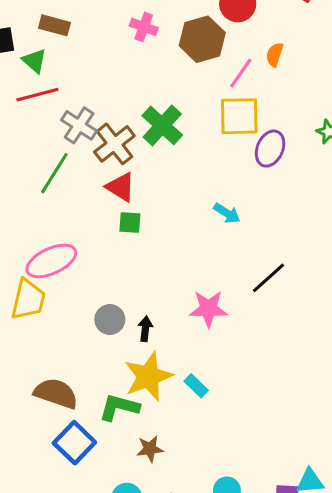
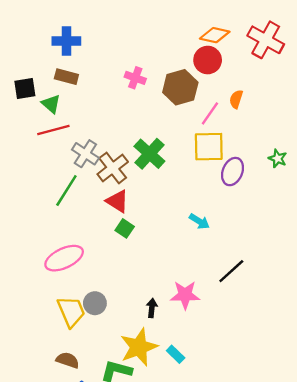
green square: (130, 222) -> (125, 228), turned 30
yellow trapezoid: (28, 299) -> (71, 312), moved, turned -36
gray circle: (110, 319) -> (95, 303), moved
black arrow: (145, 329) -> (152, 308), moved
brown semicircle: (56, 393) -> (68, 360), size x0.7

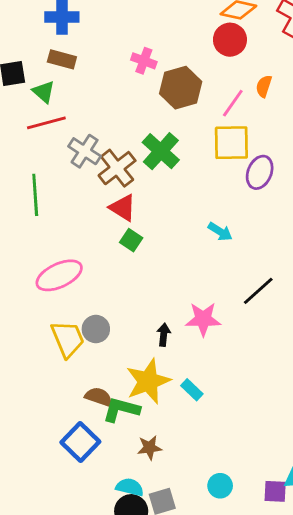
brown hexagon: (180, 87) -> (181, 88), moved
green line: (66, 191) -> (35, 195), moved, turned -36
brown semicircle: (68, 360) -> (99, 397), moved

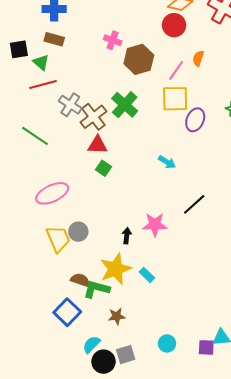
green line: (35, 195) -> (35, 136), turned -52
red triangle: (123, 208) -> (97, 145), turned -30
cyan semicircle: (130, 487) -> (91, 344), moved, turned -60

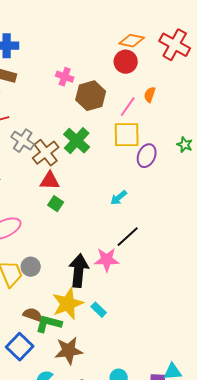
cyan arrow: (167, 162) -> (119, 198), turned 108
black line: (194, 204) -> (128, 237), moved
black arrow: (127, 236) -> (79, 271), size x2.0
brown star: (117, 316) -> (69, 351), size x1.6

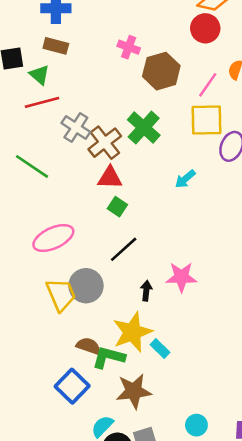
cyan arrow: (119, 198) -> (185, 179), moved
black line: (128, 237) -> (124, 249), moved
gray circle: (31, 267) -> (86, 286), size x1.4
black arrow: (79, 271) -> (146, 291), size x0.5
cyan rectangle: (99, 310) -> (160, 348), moved

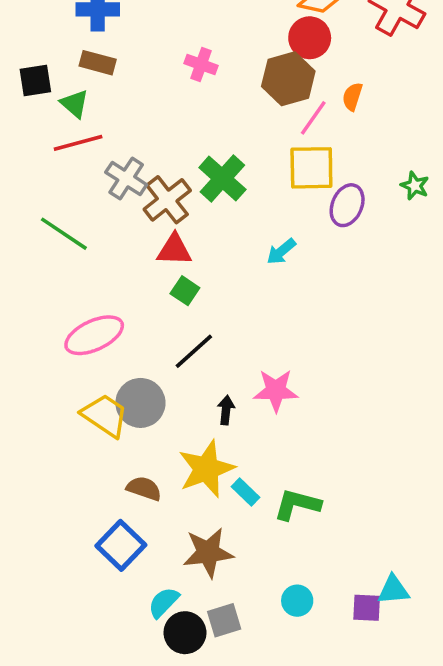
brown hexagon: (161, 71) -> (288, 79), moved
yellow trapezoid: (61, 295) -> (105, 415), turned -33
green L-shape: (109, 357) -> (297, 504), moved

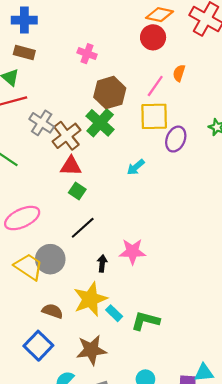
brown hexagon: (288, 79) -> (110, 93), moved

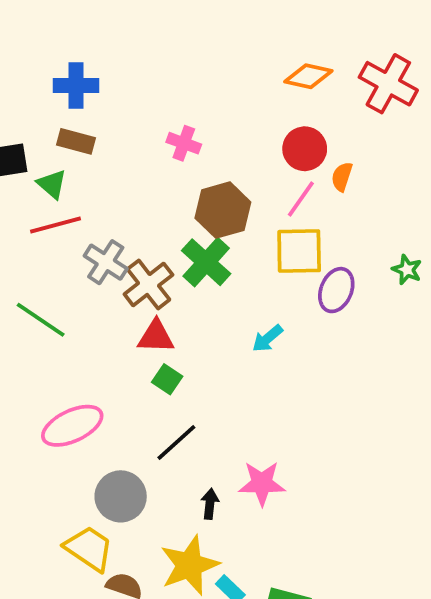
red circle: (153, 37) -> (305, 149), moved
yellow trapezoid: (29, 267) -> (89, 548), moved

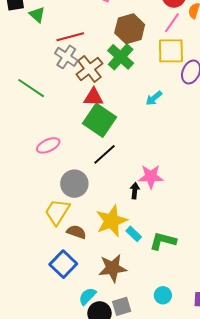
red line: (56, 225) -> (70, 37), moved
green square: (167, 379) -> (100, 120), size x2.0
pink ellipse: (72, 426) -> (48, 145), size x0.7
black arrow: (210, 504) -> (135, 191), moved
yellow trapezoid: (89, 548) -> (57, 212), turned -92

